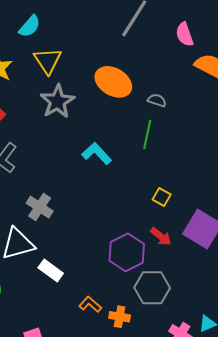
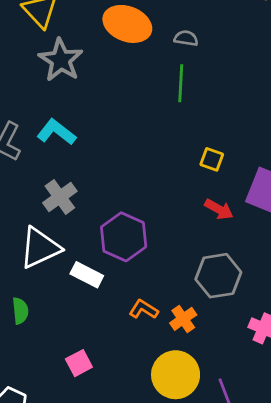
cyan L-shape: (97, 153) -> (56, 132), moved
gray cross: (40, 207) -> (60, 197), turned 30
purple hexagon: (127, 252) -> (124, 237), moved
orange cross: (120, 317) -> (183, 319), turned -36

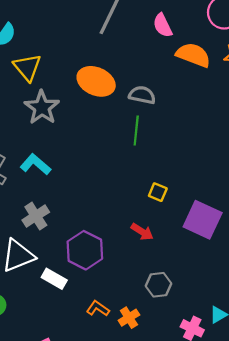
gray semicircle: (186, 38) -> (142, 95), size x1.4
red arrow: (219, 209) -> (142, 232), moved
gray hexagon: (218, 276) -> (159, 285), size x0.7

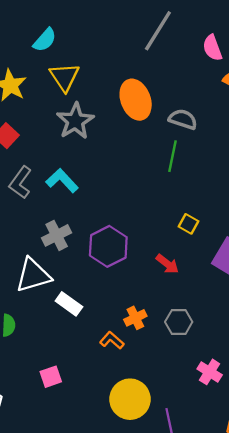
orange ellipse: (96, 81) -> (136, 100), turned 39
purple hexagon: (85, 250) -> (108, 246), moved
orange cross: (129, 318) -> (135, 318), moved

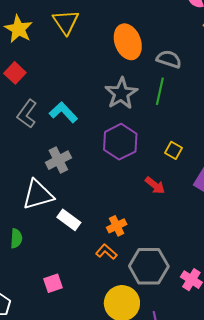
gray star: (75, 121) -> (121, 93), moved
purple hexagon: (108, 246) -> (120, 142), moved
orange cross: (135, 318) -> (117, 226), moved
gray hexagon: (179, 322) -> (149, 266), moved, size x1.6

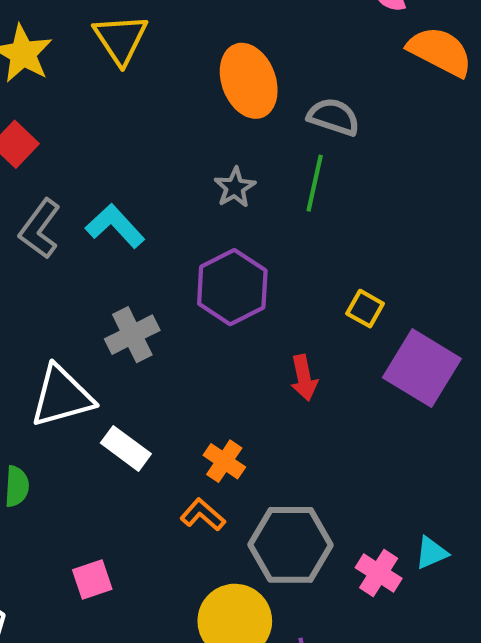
gray star: (121, 93) -> (235, 187), size x0.6
yellow square: (174, 150) -> (365, 309), moved
gray cross: (58, 160) -> (132, 335), moved
red arrow: (155, 185) -> (304, 378), turned 40
orange cross: (117, 226) -> (224, 461), turned -30

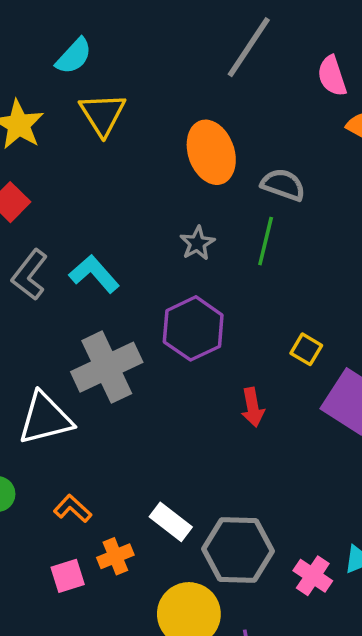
gray cross: (132, 335) -> (107, 367), size x1.5
white rectangle: (126, 448) -> (171, 522), moved
orange cross: (224, 461) -> (115, 556), moved, turned 32
orange L-shape: (203, 515) -> (73, 509), moved

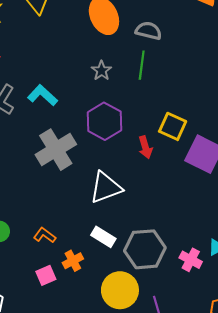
yellow square: (306, 349) -> (173, 126), size x1.5
red arrow: (253, 407) -> (145, 147), moved
white triangle: (45, 419) -> (106, 188), moved

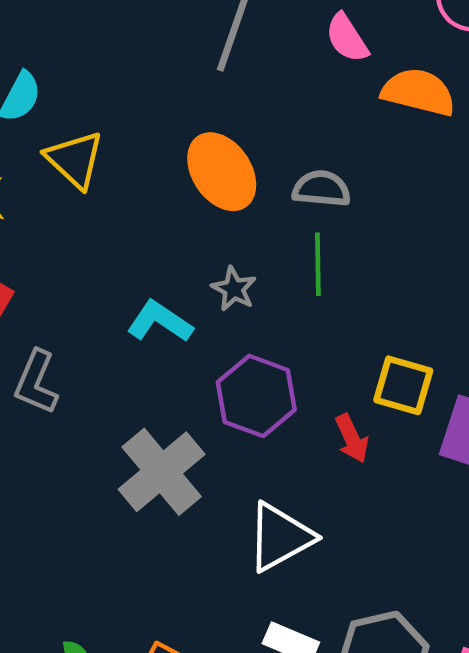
cyan L-shape: (43, 95) -> (160, 322), moved

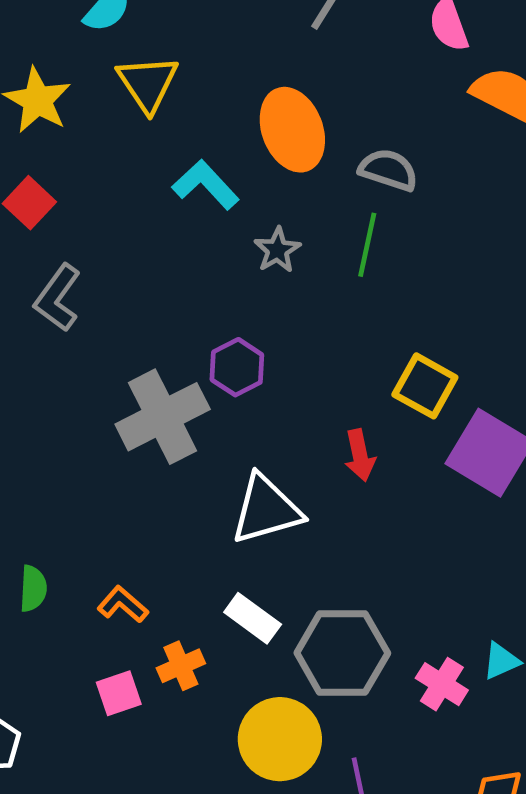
cyan L-shape: (160, 322) -> (206, 185), moved
purple hexagon: (256, 396) -> (237, 367), moved, size x0.7
red arrow: (352, 438) -> (360, 455), moved

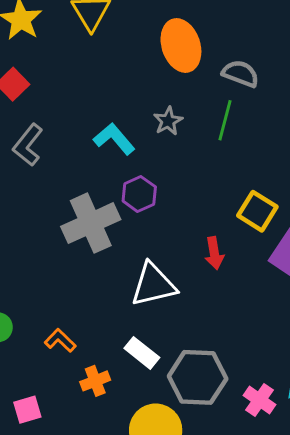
cyan L-shape: (206, 185) -> (114, 139), moved
pink square: (119, 693) -> (27, 410), moved

